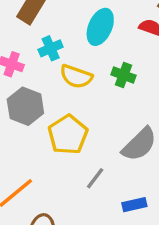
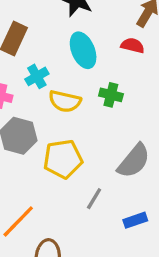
cyan ellipse: (100, 27) -> (83, 50), turned -40
yellow pentagon: (68, 135) -> (63, 159), turned 30

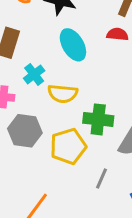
green cross: (111, 95) -> (98, 119), moved, size x1.4

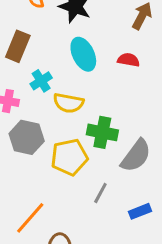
red semicircle: (117, 34) -> (129, 60), moved

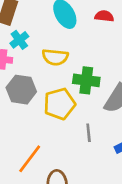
cyan cross: (41, 81) -> (19, 40), moved
gray line: (100, 193) -> (89, 133), turned -30

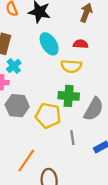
yellow semicircle: (55, 57) -> (71, 66), moved
yellow pentagon: (59, 104) -> (48, 116), turned 30

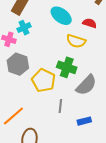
cyan ellipse: (49, 44) -> (61, 16), turned -35

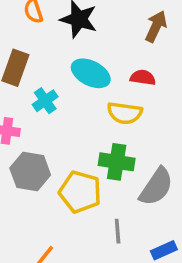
cyan cross: (24, 28) -> (45, 101), moved

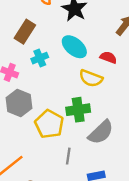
green cross: (117, 162) -> (78, 110), turned -30

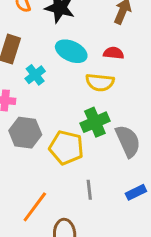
gray semicircle: (101, 132) -> (128, 141), turned -56
gray line: (68, 156) -> (89, 190), moved

